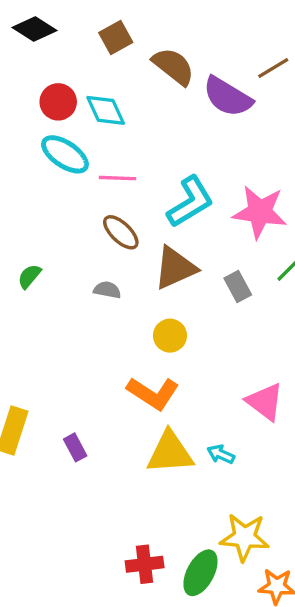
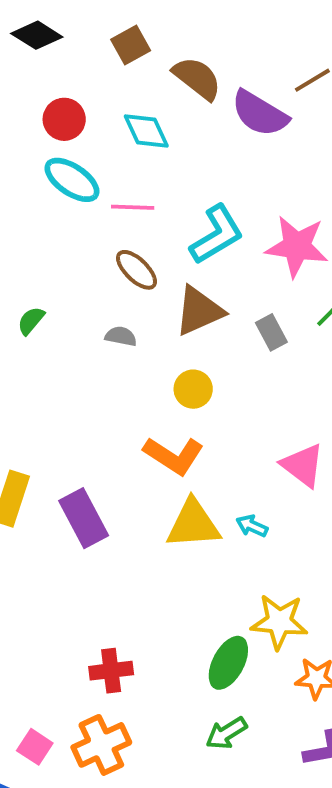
cyan diamond: (106, 110) -> (146, 131), moved
purple rectangle: (75, 447) -> (84, 518), size x1.8
red cross: (145, 564) -> (111, 671), moved

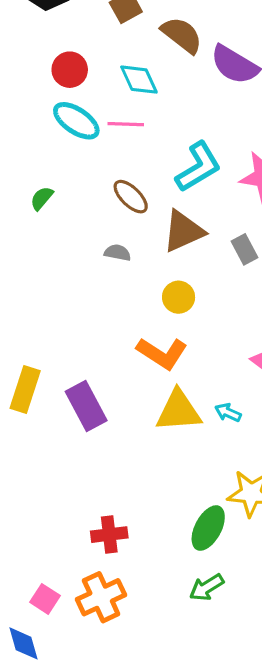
pink line: (133, 207) -> (126, 124), moved
green semicircle: (31, 321) -> (42, 198), moved

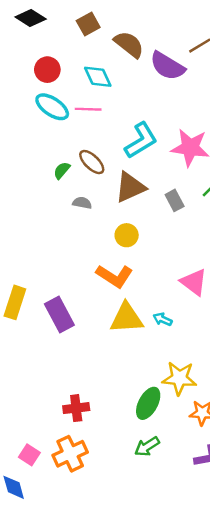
green semicircle: (42, 198) -> (62, 170), moved

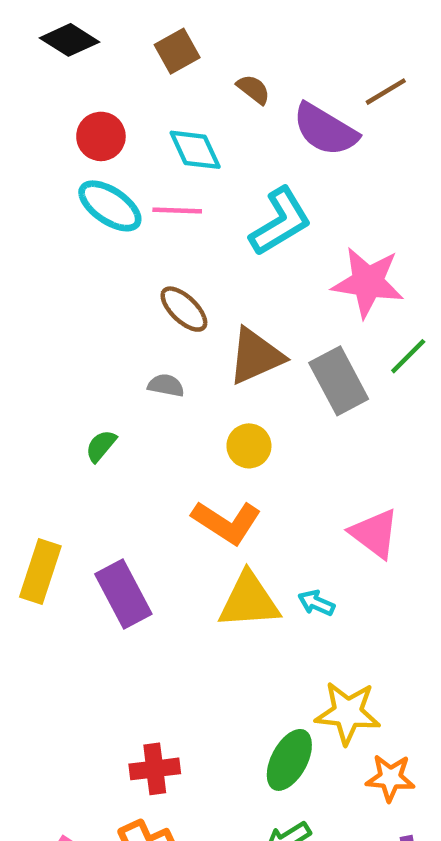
brown semicircle: (129, 44) -> (253, 89), size x0.6
cyan L-shape: (141, 140) -> (280, 222), moved
green semicircle: (62, 170) -> (101, 446), moved
gray rectangle: (175, 200) -> (339, 381), size x1.6

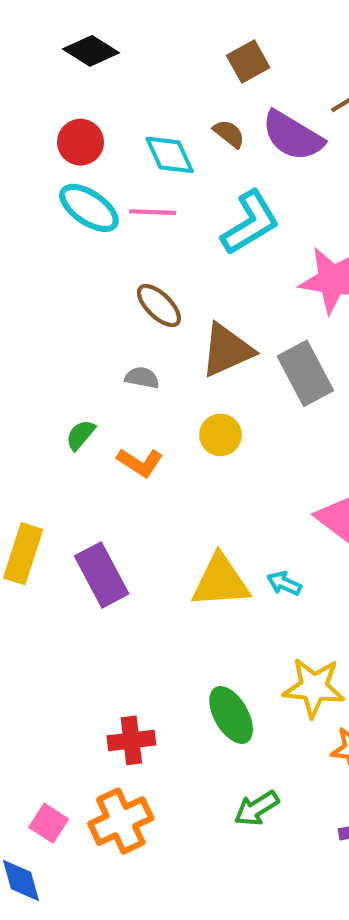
black diamond: (70, 40) -> (91, 51), moved
brown square: (177, 51) -> (248, 62), moved
brown semicircle: (253, 89) -> (229, 134), moved
orange L-shape: (227, 522) -> (140, 463), moved, size x0.7
green ellipse: (289, 760) -> (231, 715), moved, turned -58

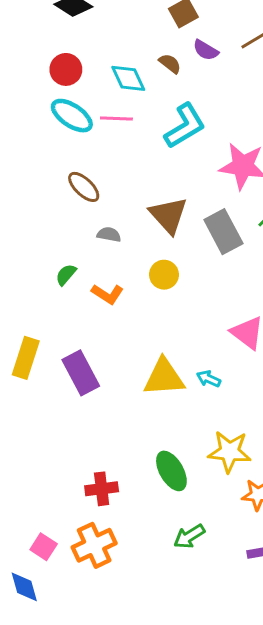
purple semicircle: (293, 136) -> (206, 50), moved, size x0.6
brown ellipse: (159, 306) -> (84, 187), moved
brown triangle: (227, 350) -> (168, 215), turned -48

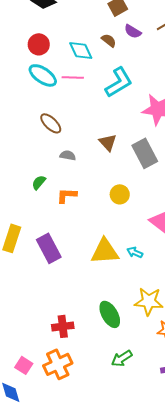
brown triangle: (168, 215) -> (108, 142), size x0.7
yellow circle: (164, 275) -> (120, 194), moved
orange L-shape: (108, 294) -> (67, 195), turned 150

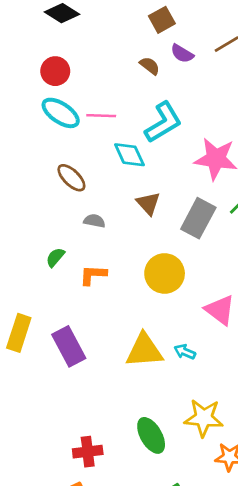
cyan diamond: (81, 50) -> (129, 155), moved
gray rectangle: (145, 153) -> (198, 218), turned 56
yellow circle: (120, 194) -> (165, 274), size x1.5

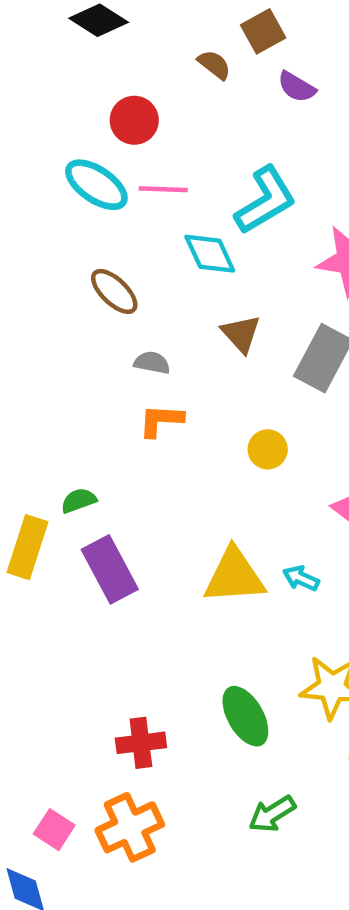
brown semicircle: (150, 66) -> (214, 65), moved
red circle: (55, 71) -> (134, 120), moved
green semicircle: (55, 257) -> (79, 500), moved, turned 30
yellow circle: (165, 274) -> (268, 449), size x0.6
orange L-shape: (93, 275) -> (161, 420), moved

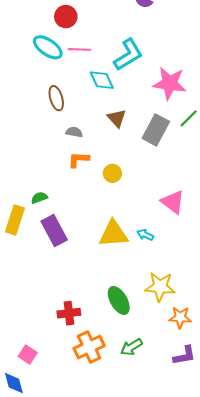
brown ellipse: (114, 291) -> (56, 98), turned 30
yellow circle: (268, 449) -> (112, 173), moved
orange cross: (130, 827) -> (89, 347), moved

